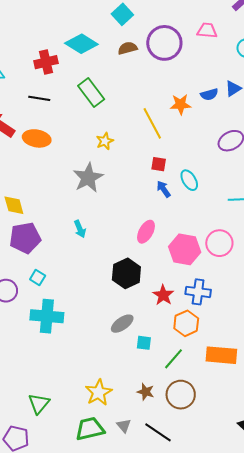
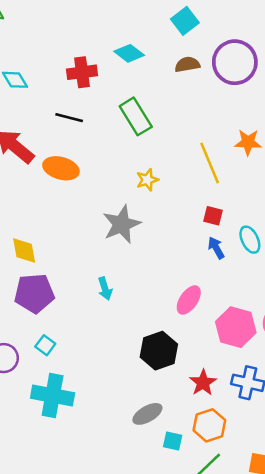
cyan diamond: (81, 44) -> (129, 53), size x0.7
orange hexagon: (186, 323) -> (209, 425), moved

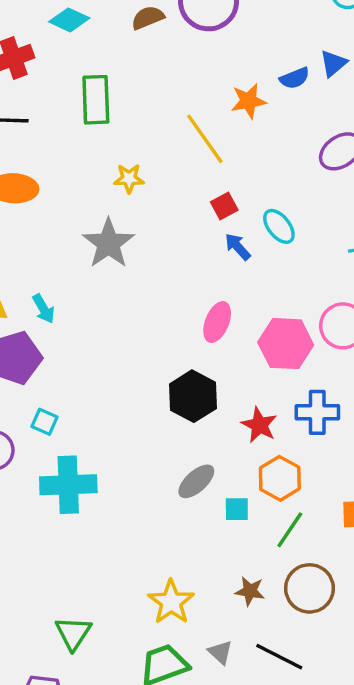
green rectangle: (136, 116) -> (96, 100), turned 42
yellow star: (147, 180) -> (129, 178), turned 30
red square: (213, 216) -> (224, 206), turned -30
cyan arrow: (105, 289) -> (44, 309), moved

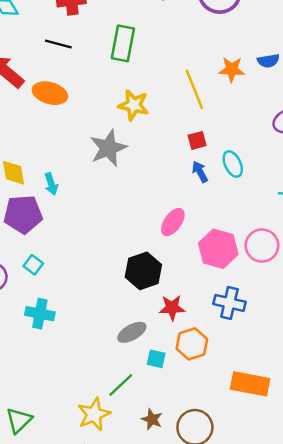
yellow star: (129, 178) -> (134, 105), size x1.4
red star: (259, 425) -> (172, 308), moved, turned 30
cyan cross: (68, 485) -> (40, 314), size x0.7
green line: (290, 530) -> (121, 385), moved

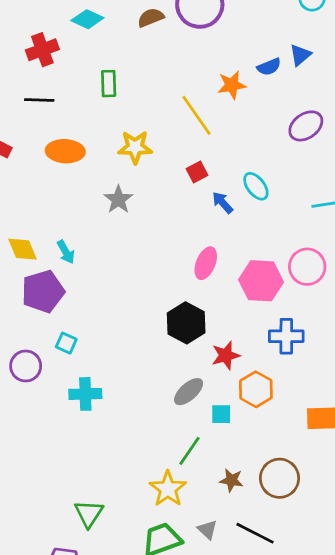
green rectangle: (123, 43) -> (109, 84), size x0.7
orange ellipse: (50, 93) -> (65, 151), moved
red square: (197, 140) -> (197, 172), moved
gray star: (108, 148) -> (118, 199), size x0.7

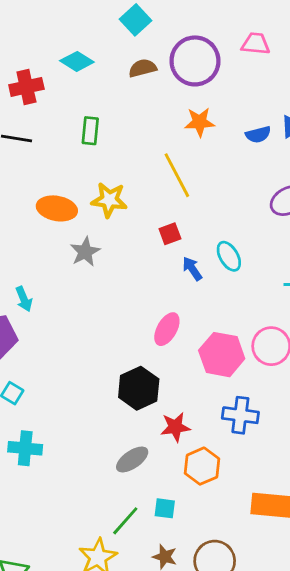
orange star: (232, 85) -> (200, 122), moved
orange ellipse: (65, 151) -> (57, 208), moved
cyan square: (221, 414) -> (165, 508), moved

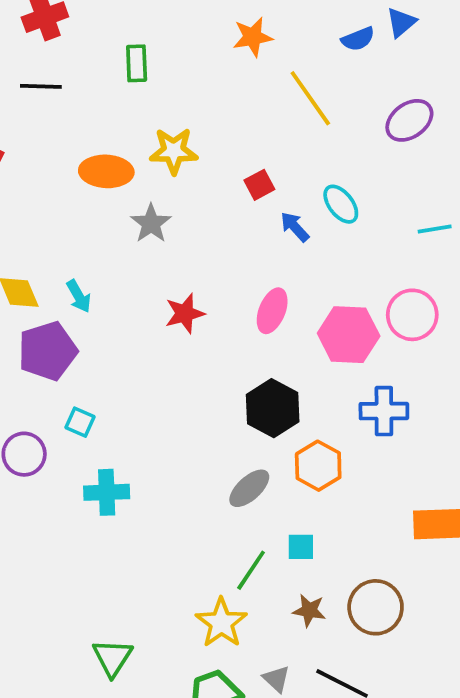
orange star: (200, 122) -> (253, 37), moved
yellow line: (177, 175) -> (310, 98), moved
black hexagon: (139, 388) -> (273, 408), moved
red star: (175, 427) -> (185, 313), moved
orange hexagon: (202, 466) -> (318, 466), moved

